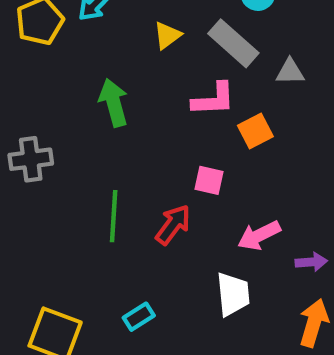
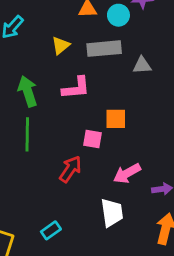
gray rectangle: (233, 43) -> (104, 49), turned -44
pink L-shape: (214, 99) -> (76, 88), moved
orange square: (255, 131) -> (116, 119), moved, turned 30
green line: (114, 216) -> (27, 134), moved

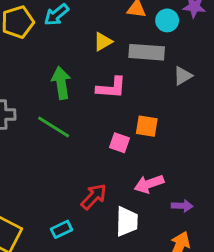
gray triangle: (142, 65) -> (183, 76), turned -36
green line: (27, 134) -> (54, 127), turned -68
red arrow: (70, 169) -> (94, 197), moved

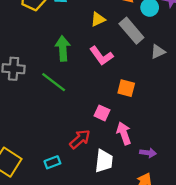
gray rectangle: (147, 52) -> (131, 31), turned 40
pink L-shape: (111, 88) -> (101, 56), turned 45
pink square: (120, 143) -> (102, 113), moved
pink arrow: (149, 184) -> (124, 133), turned 85

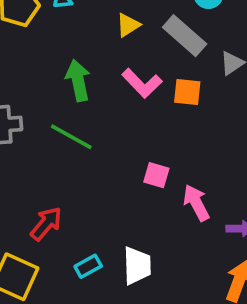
orange square: (126, 88) -> (187, 92), moved
red arrow: (80, 139) -> (46, 224), moved
white trapezoid: (104, 161) -> (137, 266), moved

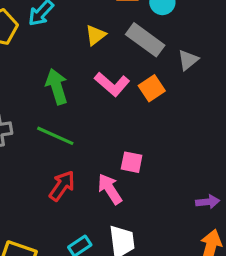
orange square: (187, 92) -> (152, 88), turned -35
pink arrow: (196, 203) -> (110, 189), moved
red arrow: (46, 224) -> (62, 186), moved

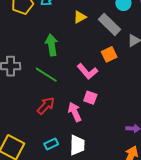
pink L-shape: (112, 84) -> (87, 71), moved

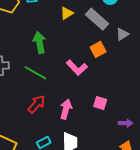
pink square: (90, 98) -> (100, 103), moved
pink arrow: (75, 112) -> (66, 109), turned 42

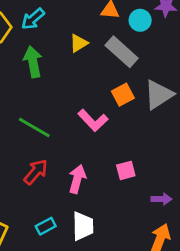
gray triangle: (122, 34) -> (159, 95), moved, size x1.6
green arrow: (39, 42) -> (33, 62), moved
pink square: (100, 103) -> (126, 170), turned -32

